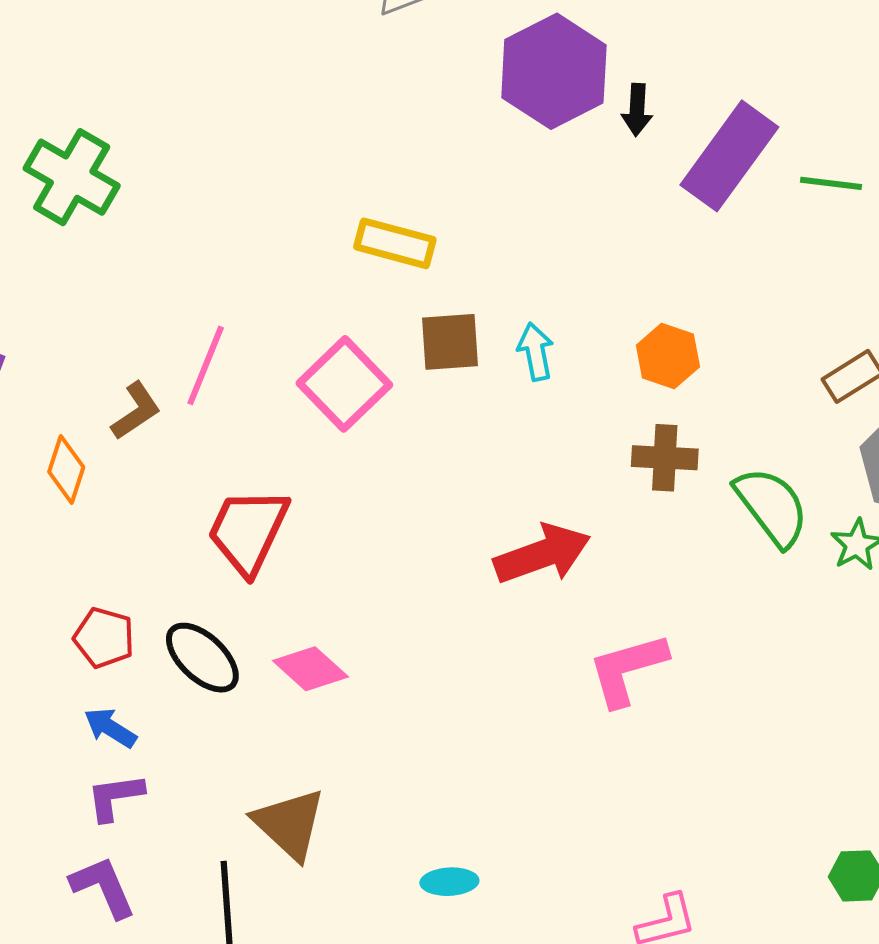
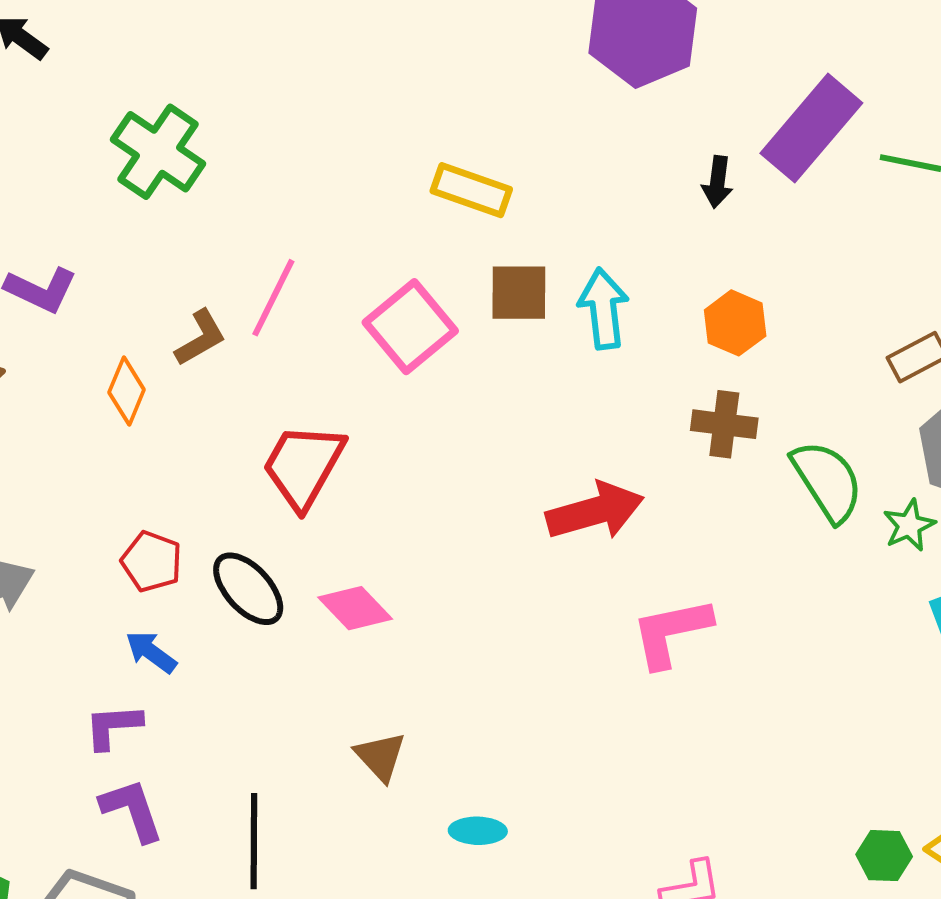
black arrow: (637, 110) -> (717, 182), moved
green cross: (72, 177) -> (158, 152), moved
cyan arrow: (536, 352) -> (603, 309), size x1.4
purple L-shape: (115, 797) -> (113, 726), moved
brown triangle: (289, 824) -> (380, 756), moved, size x0.7

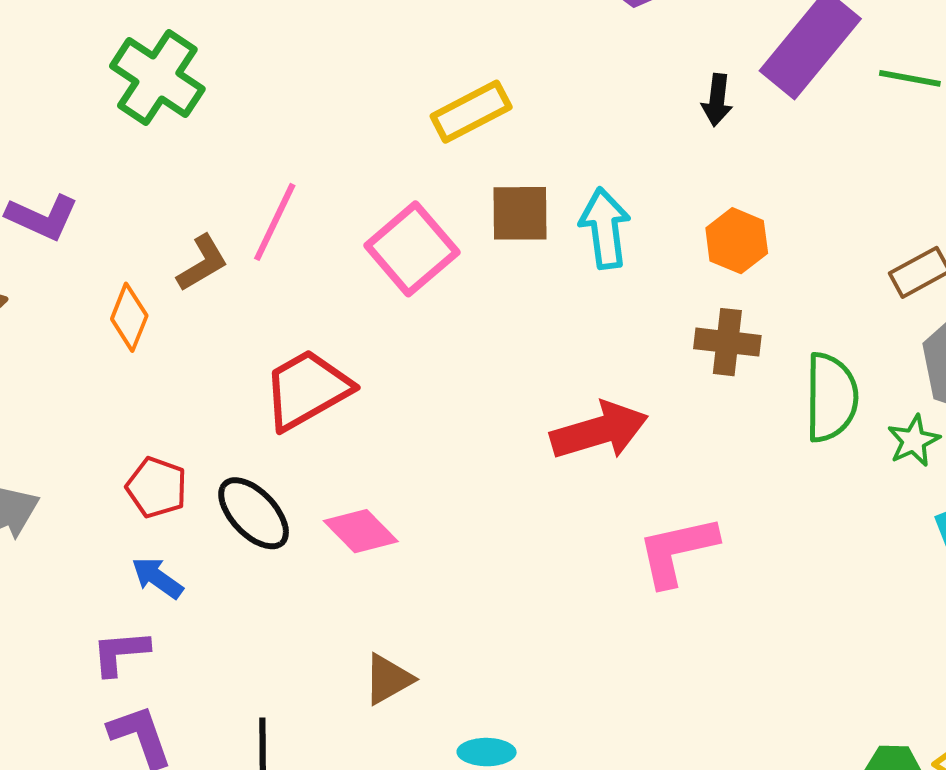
yellow rectangle: (471, 190) -> (471, 112), turned -46
red trapezoid: (303, 466) -> (307, 390), turned 32
green semicircle: (827, 481) -> (831, 397), turned 34
brown triangle: (380, 756) -> (388, 679), turned 44

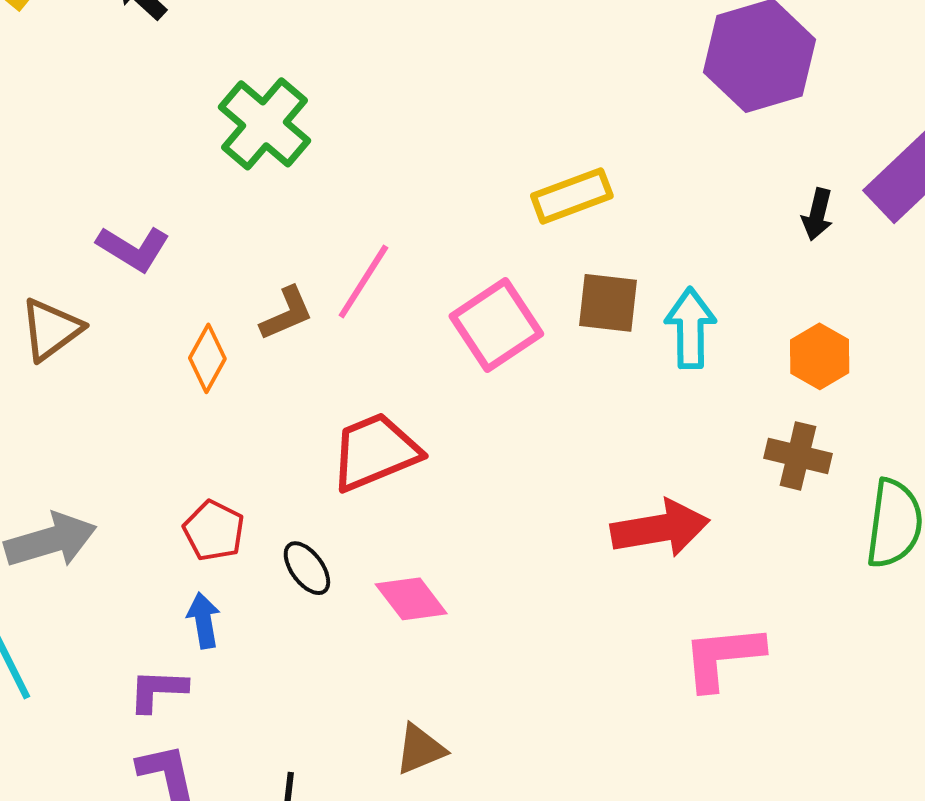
black ellipse: (254, 513) -> (307, 568), size x0.7
blue arrow: (157, 578) -> (204, 620), turned 38

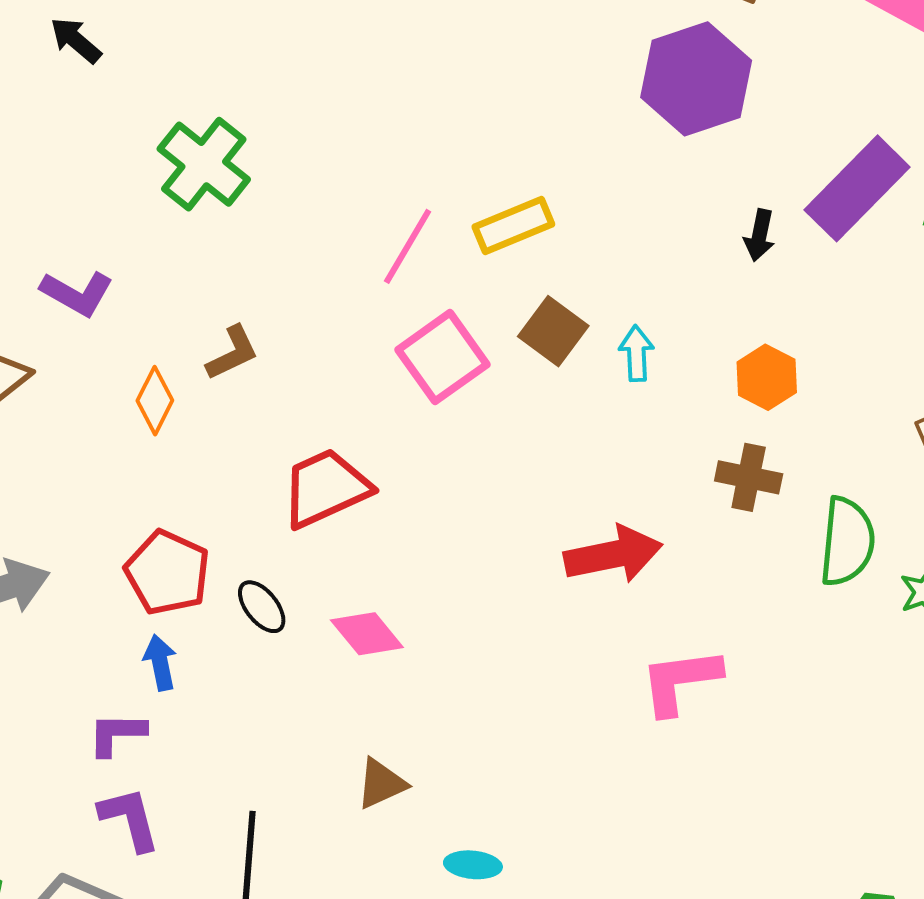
pink line: (363, 281) -> (408, 246), moved
brown square: (608, 303) -> (553, 331), turned 32
cyan arrow: (690, 328) -> (636, 353), size x0.7
red pentagon: (214, 531) -> (167, 572), size x1.4

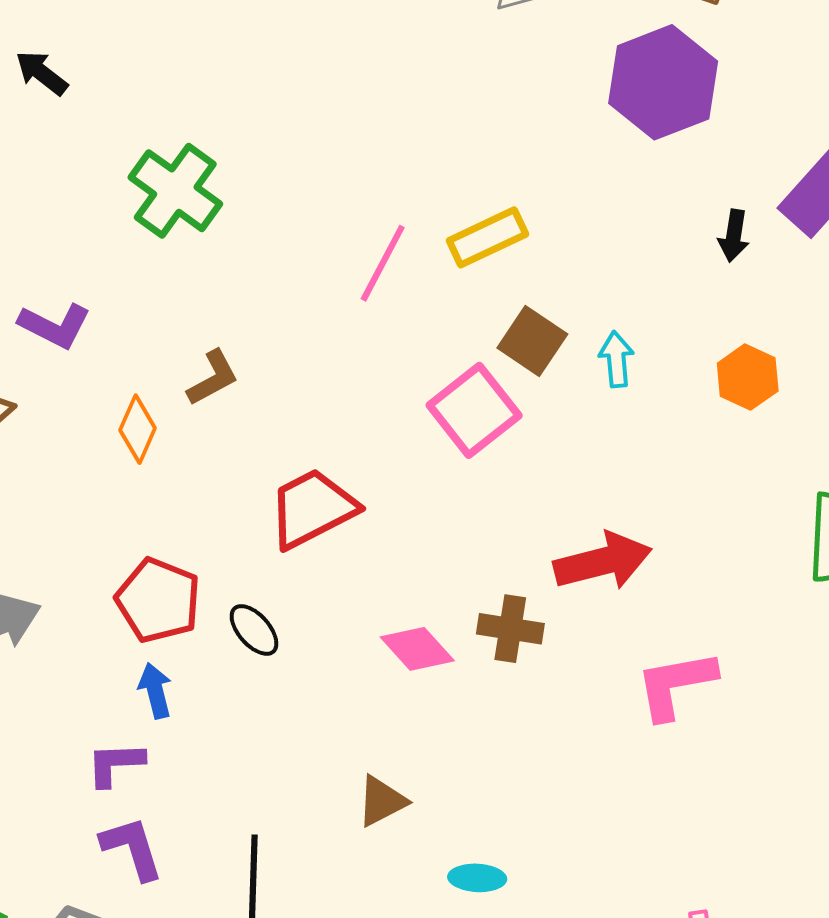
pink square: (443, 357) -> (474, 410), moved
brown cross: (749, 477) -> (510, 629), moved
pink diamond: (367, 634) -> (417, 649), moved

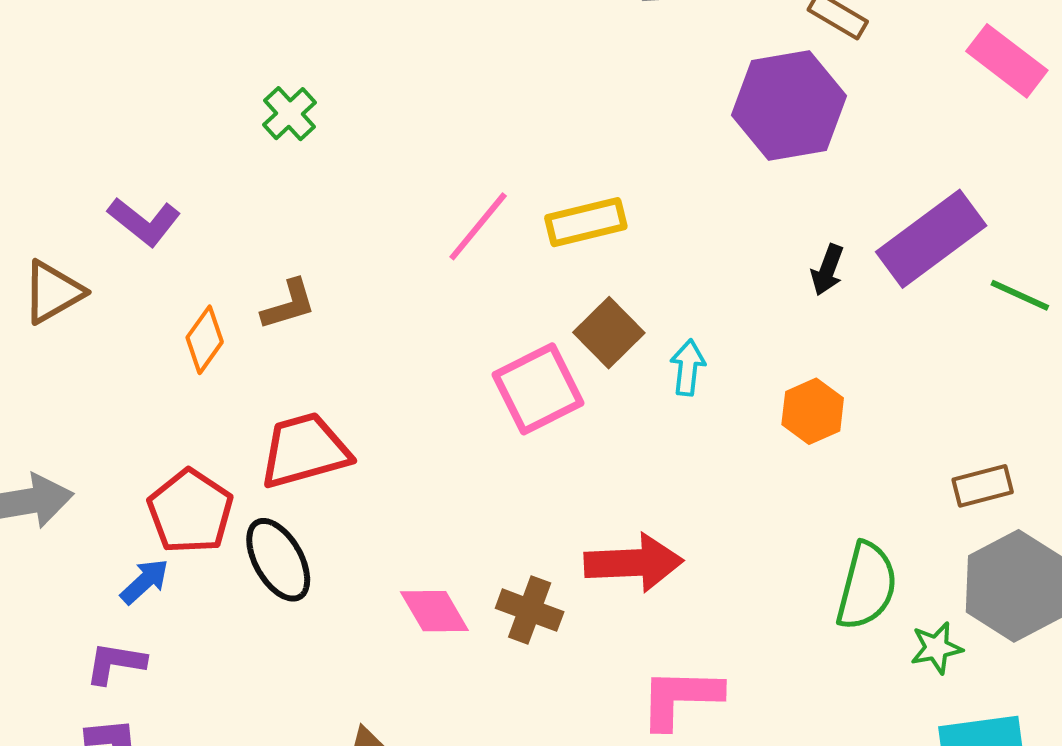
green cross: (175, 191) -> (290, 114), size x0.6
red trapezoid: (312, 509) -> (304, 450), moved
black ellipse: (254, 630) -> (278, 560), size x1.5
blue arrow: (155, 691) -> (145, 581), moved, turned 50

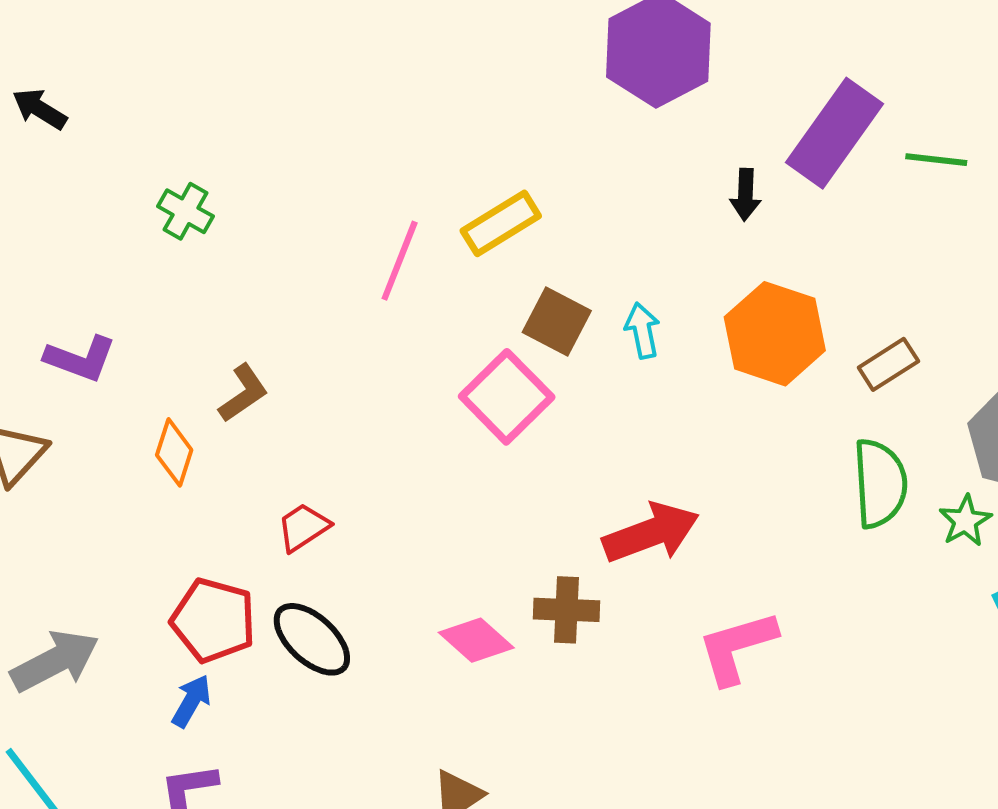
orange hexagon: (813, 411) -> (775, 334), size x1.6
red trapezoid: (304, 450) -> (303, 527), size x0.6
brown rectangle: (983, 486) -> (888, 364), moved

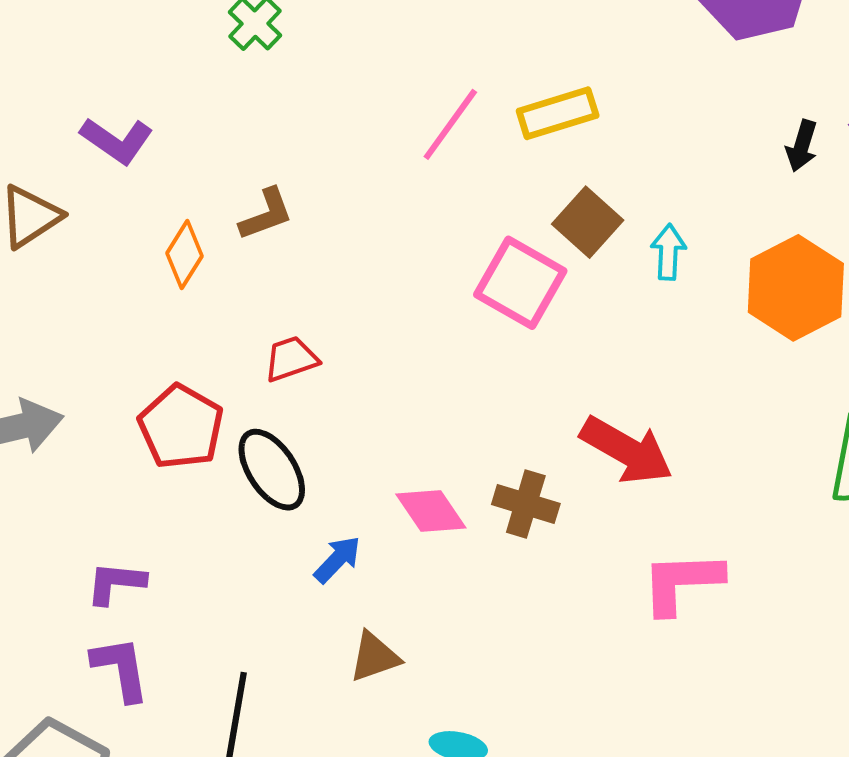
pink square: (507, 397) -> (520, 283), turned -30
red arrow: (651, 533) -> (627, 450), turned 36
blue arrow: (191, 701) -> (337, 559), moved

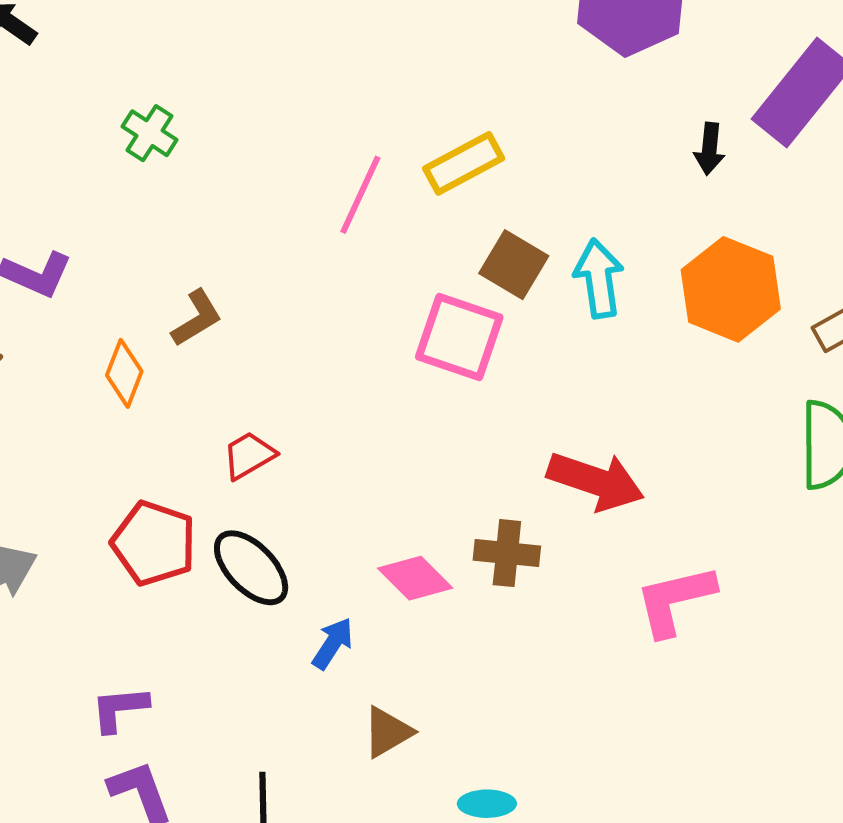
cyan arrow: (668, 252) -> (599, 279), size x1.4

